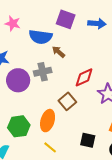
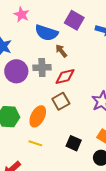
red diamond: (84, 77) -> (65, 77), moved
yellow line: (50, 147) -> (35, 143), turned -32

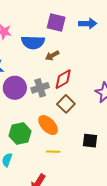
brown arrow: (61, 51) -> (52, 56), turned -64
gray cross: (42, 68) -> (40, 88), moved
orange ellipse: (38, 116) -> (48, 125), turned -55

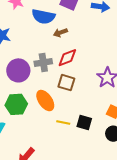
purple circle: (15, 88) -> (18, 70), moved
brown square: (66, 104) -> (66, 83), turned -36
yellow line: (53, 152) -> (63, 123), moved

